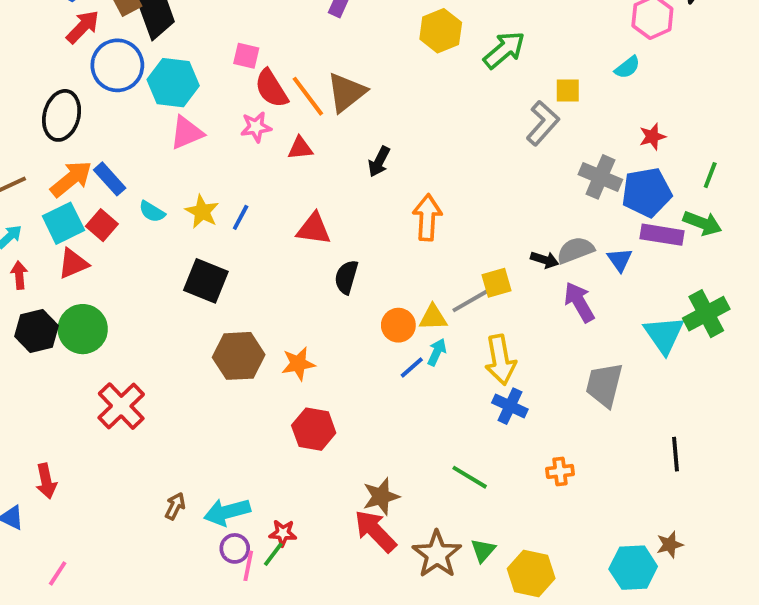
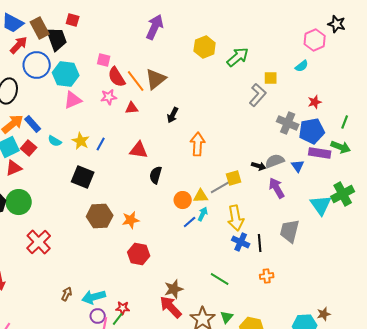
black line: (675, 454) -> (260, 243), moved

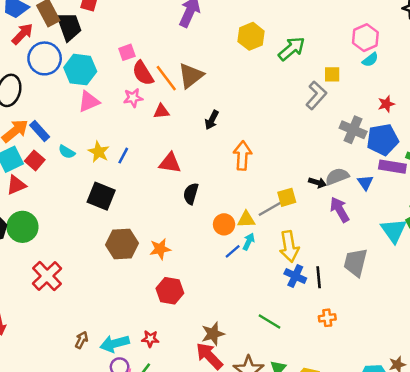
pink hexagon: (315, 40) -> (365, 38), moved
pink square: (104, 60) -> (127, 52), turned -32
red star: (123, 308) -> (150, 339), moved

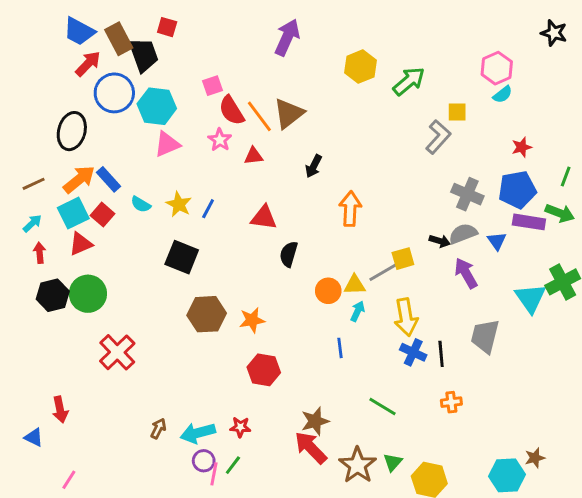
pink star: (133, 98) -> (220, 140), turned -30
gray cross: (353, 130) -> (467, 194), moved
blue line: (233, 251) -> (340, 348), moved, turned -56

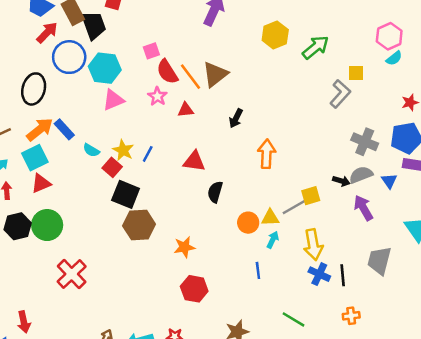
red square: (103, 215) -> (112, 167), moved
brown hexagon: (207, 314) -> (139, 225), moved

